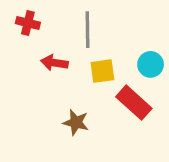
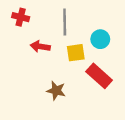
cyan circle: (151, 64) -> (100, 39), moved

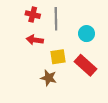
red cross: (21, 17) -> (33, 15), moved
yellow square: (76, 53) -> (58, 57), moved

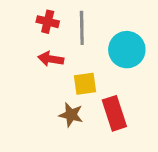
cyan circle: (87, 34) -> (127, 50), size x1.5
red rectangle: (85, 65) -> (114, 113), moved, turned 30

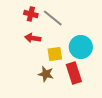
gray line: (82, 28) -> (53, 18), turned -50
cyan circle: (127, 50) -> (81, 47), moved

